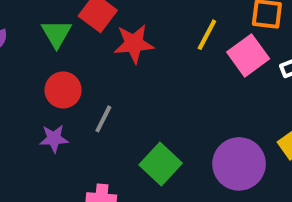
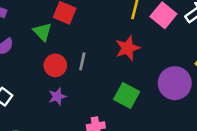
red star: (134, 44) -> (128, 48), moved
gray line: (103, 119) -> (82, 61), moved

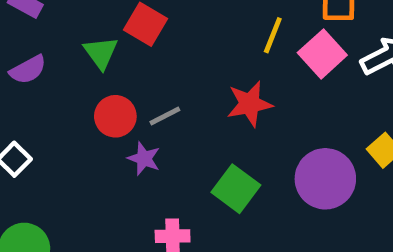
gray line: (82, 61) -> (165, 116), turned 42
purple star: (57, 97) -> (144, 159), moved, turned 30

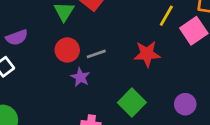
purple semicircle: (28, 70) -> (17, 37), moved
purple circle: (325, 179) -> (185, 104), size x0.6

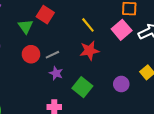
yellow line: (166, 16) -> (88, 25), moved, turned -63
purple star: (80, 77) -> (56, 73), moved

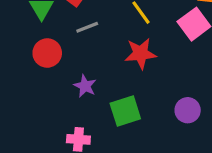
gray line: (52, 55) -> (87, 27), moved
green square: (82, 87) -> (125, 111), turned 30

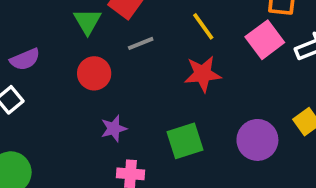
purple star: (85, 86) -> (114, 129), moved, turned 30
purple circle: (188, 110) -> (257, 140), size x1.4

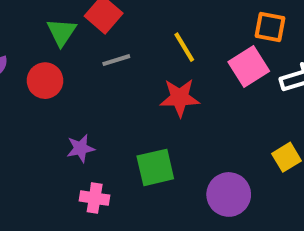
red circle: (94, 73) -> (45, 81), moved
purple circle: (257, 140) -> (229, 194), moved

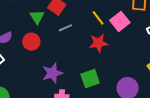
pink square: (249, 66) -> (120, 21), moved
purple star: (81, 148) -> (52, 73), size x1.5

